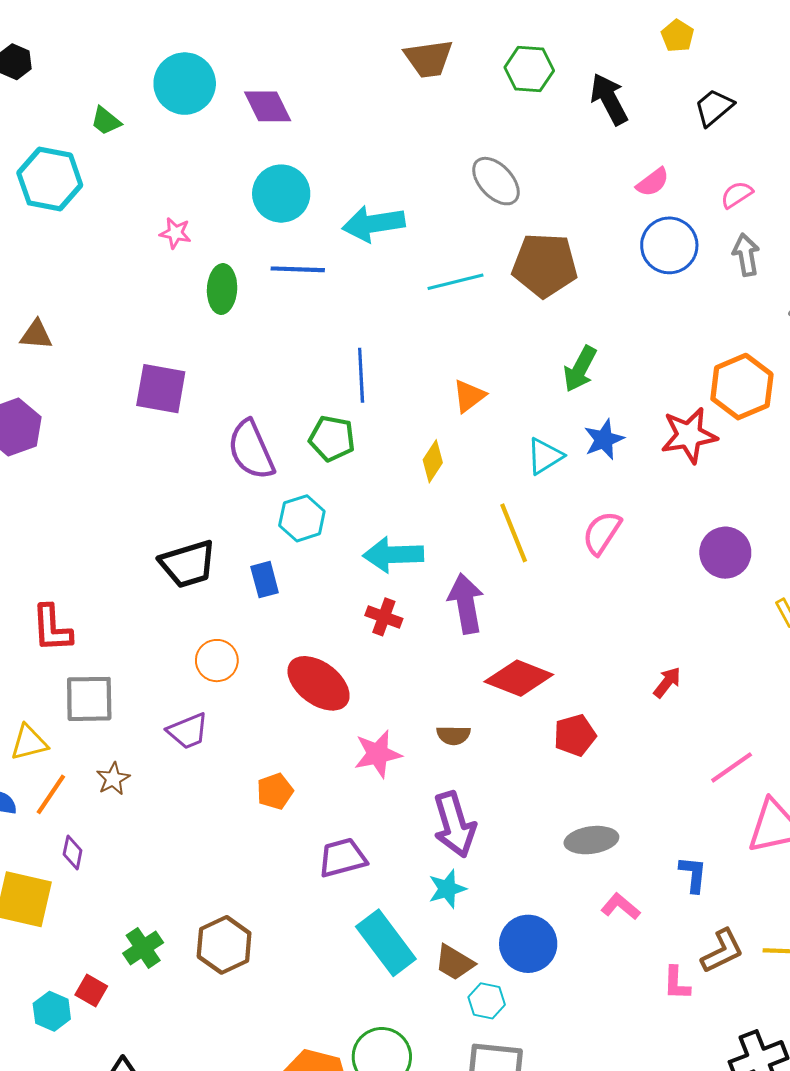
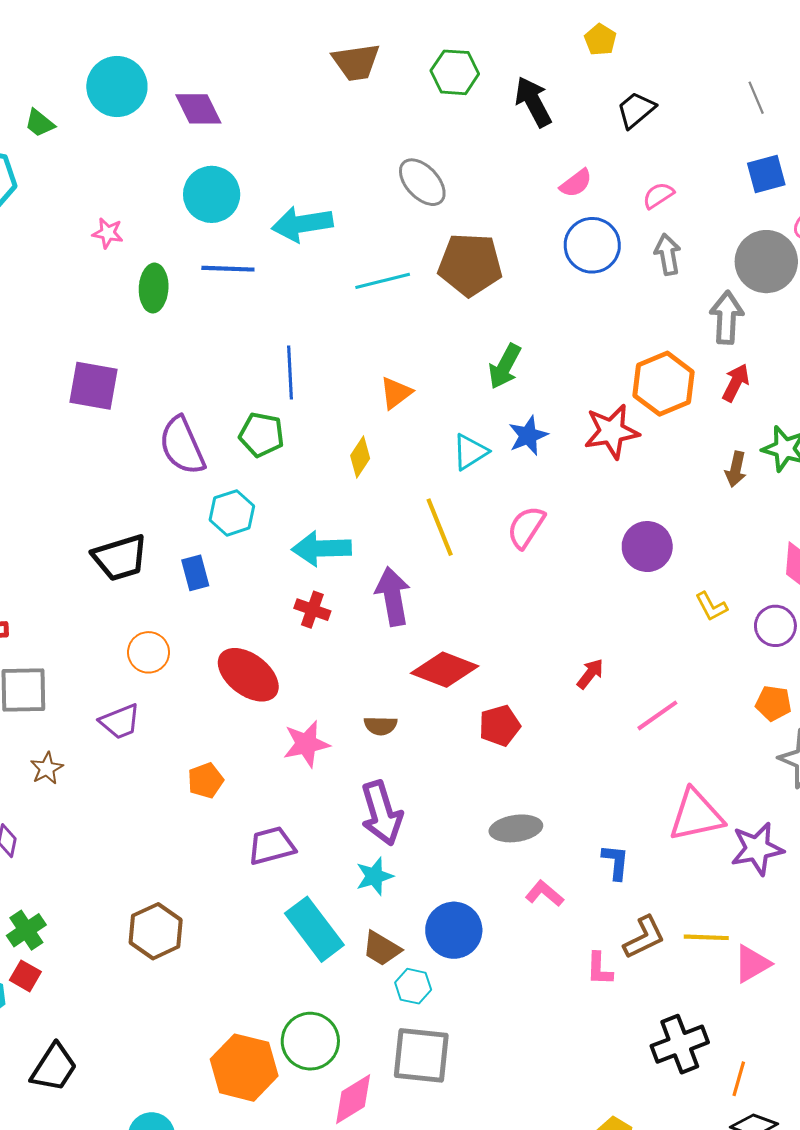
pink line: (732, 767) -> (657, 715), moved
green cross: (143, 948) -> (26, 930), moved

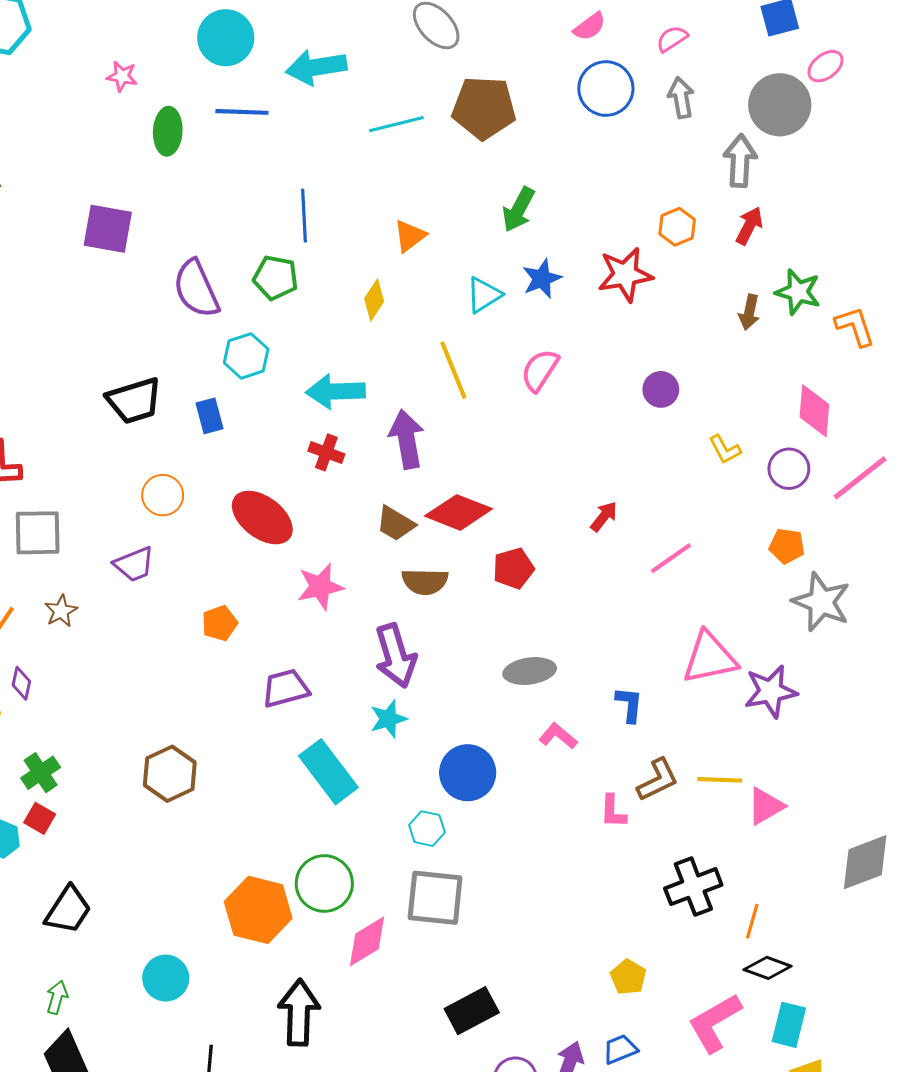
orange hexagon: (663, 384) -> (677, 227), size x0.6
purple circle: (647, 547) -> (661, 389), size x0.7
brown semicircle: (381, 726) -> (425, 582), moved, size x1.4
brown trapezoid: (382, 948) -> (395, 524), moved

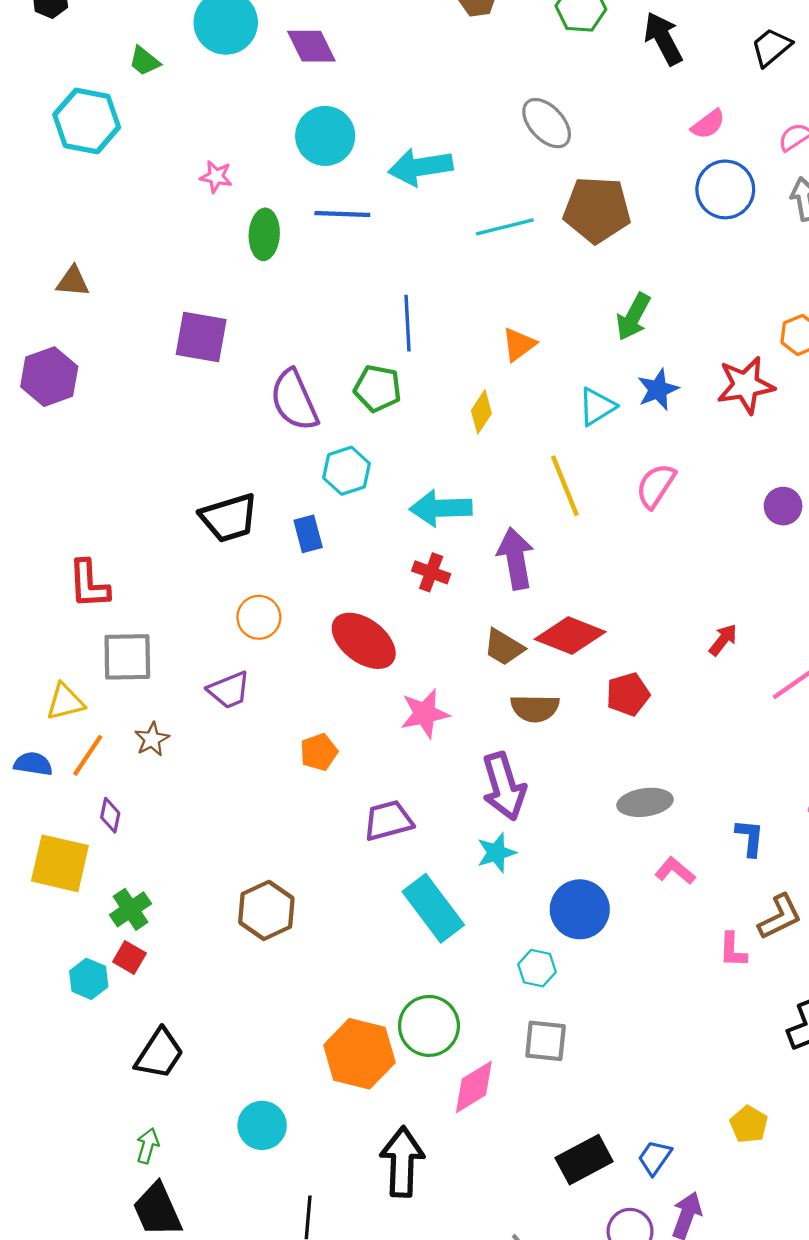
gray square: (435, 898) -> (546, 1041), size x0.7
blue trapezoid: (620, 1049) -> (655, 1158), moved, turned -33

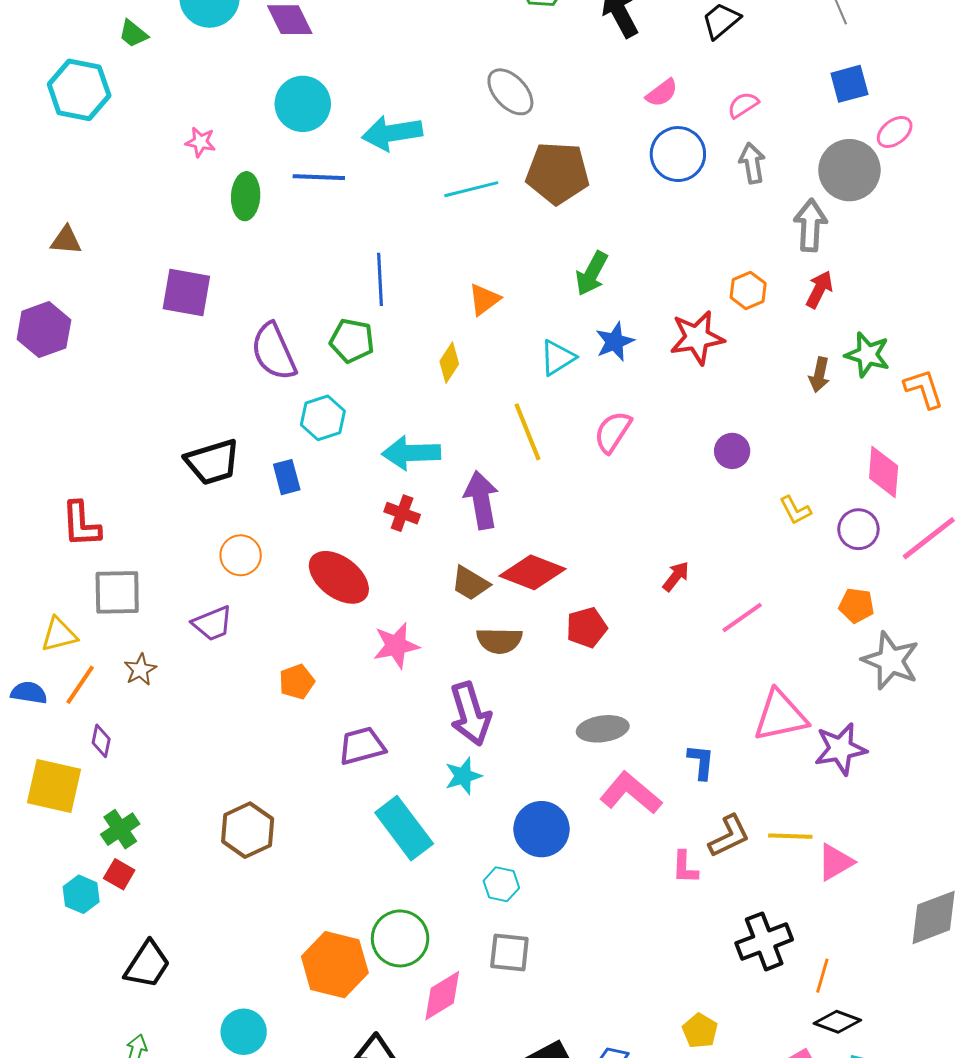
pink L-shape: (675, 871) -> (631, 793), size x1.6

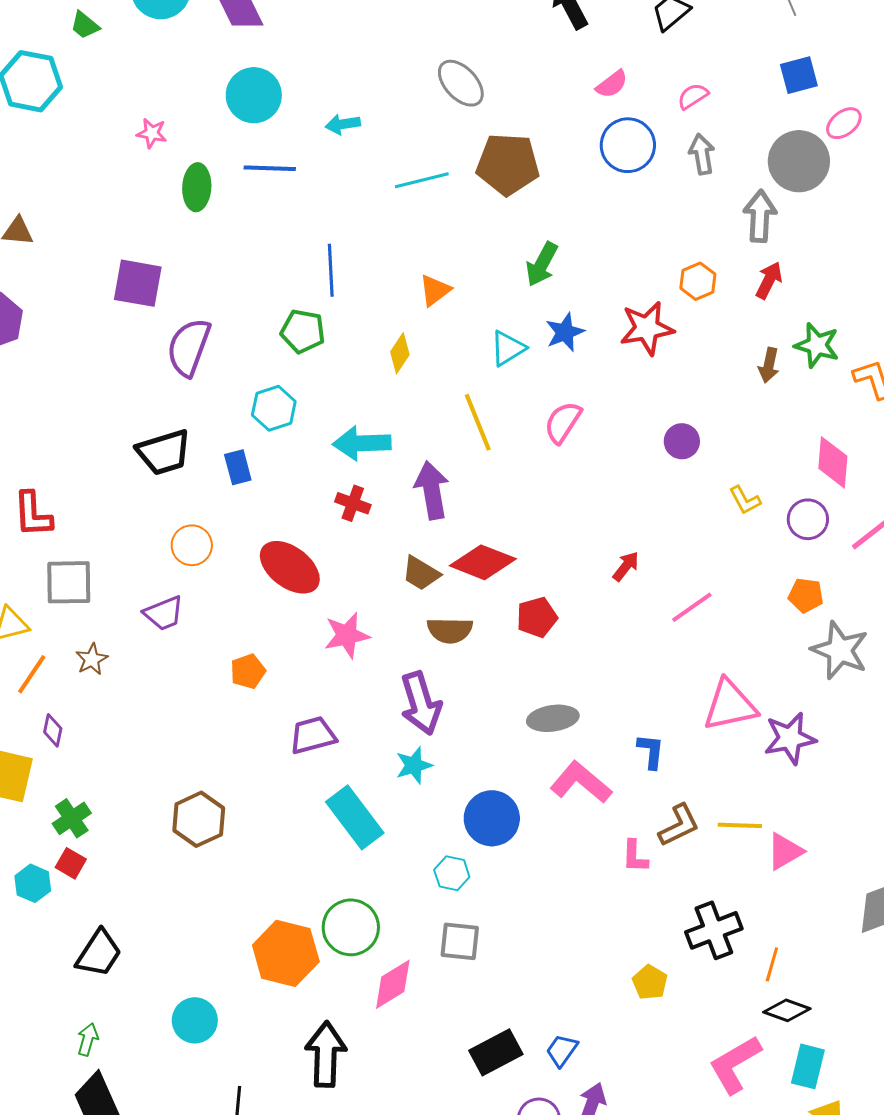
cyan arrow: (392, 133) -> (343, 124), size x0.6
purple semicircle: (274, 352) -> (189, 347), moved, turned 44
yellow pentagon: (700, 1031) -> (650, 982), moved

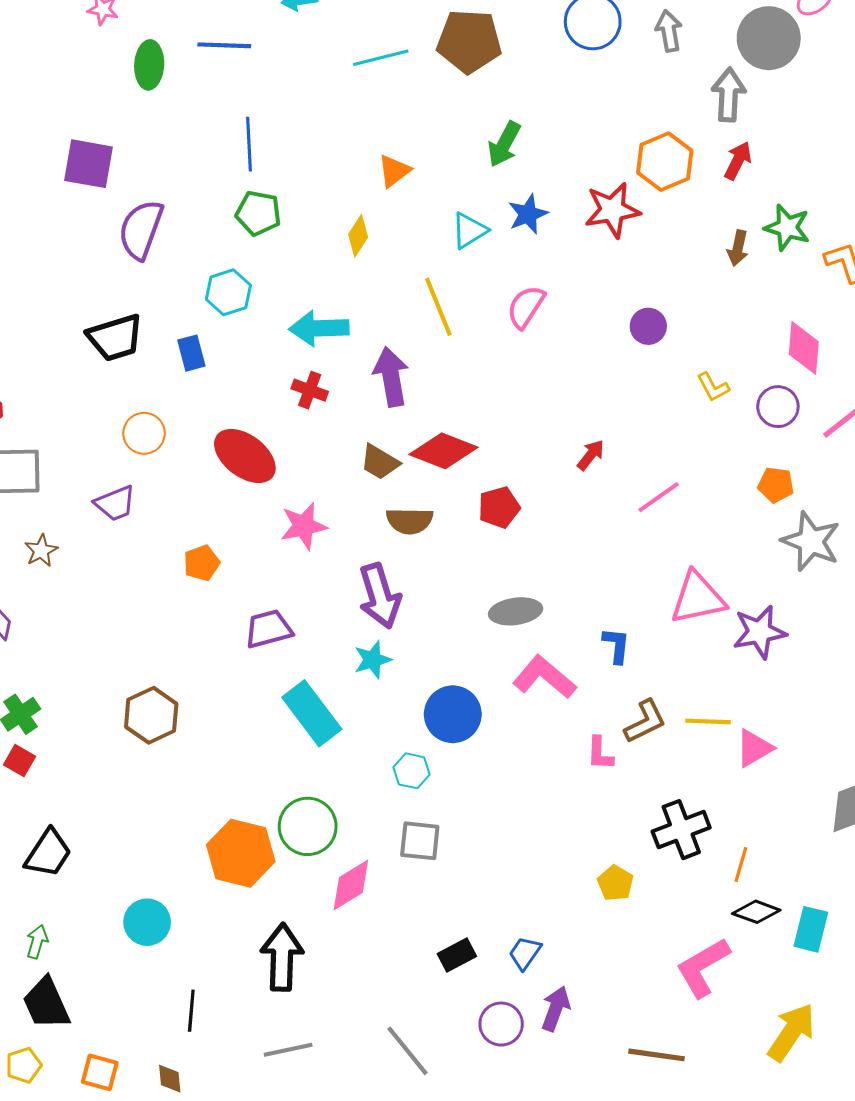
blue line: (331, 270) -> (249, 144), moved
orange hexagon: (698, 281) -> (665, 162), size x1.5
black rectangle: (496, 1052) -> (457, 955), size x0.7
cyan rectangle: (808, 1066) -> (811, 929), moved

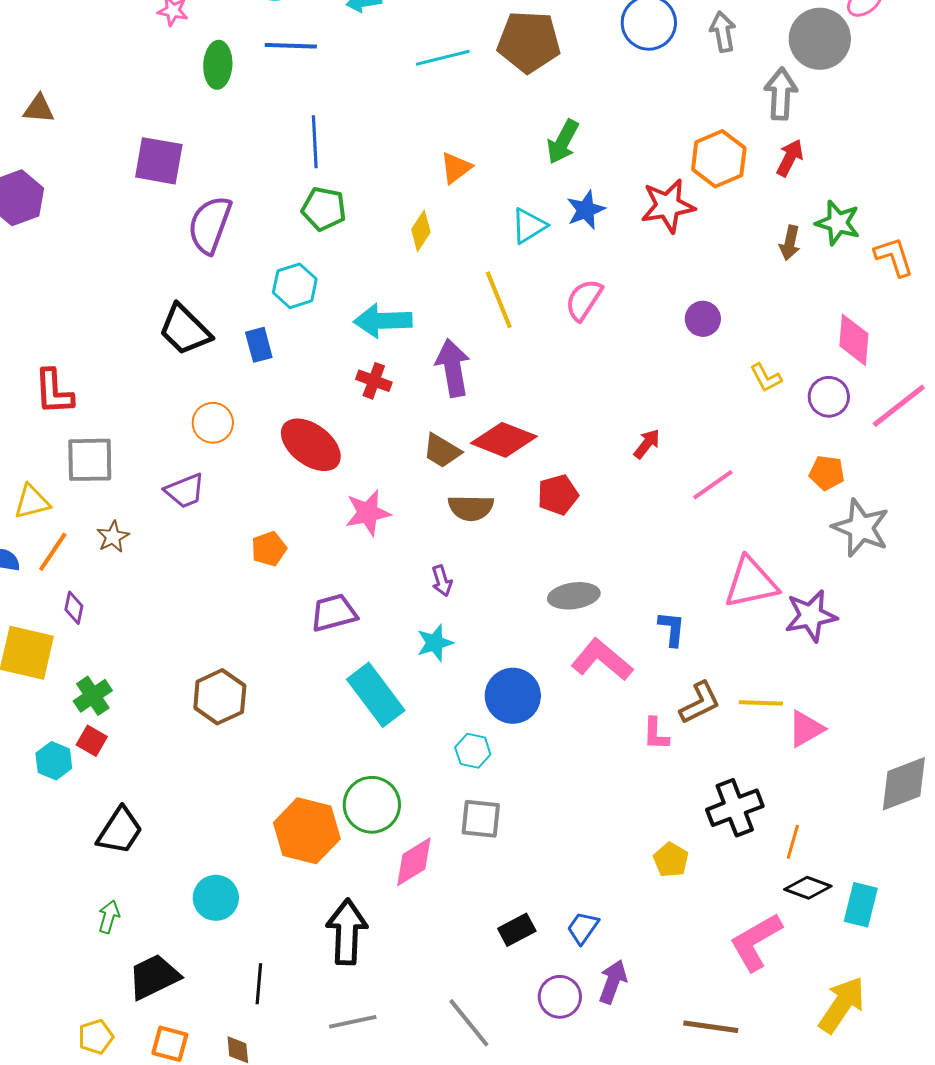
black trapezoid: (115, 338) -> (185, 330), turned 62
purple arrow: (380, 596) -> (442, 581), size x0.5
black trapezoid: (46, 1003) -> (154, 977), moved, turned 88

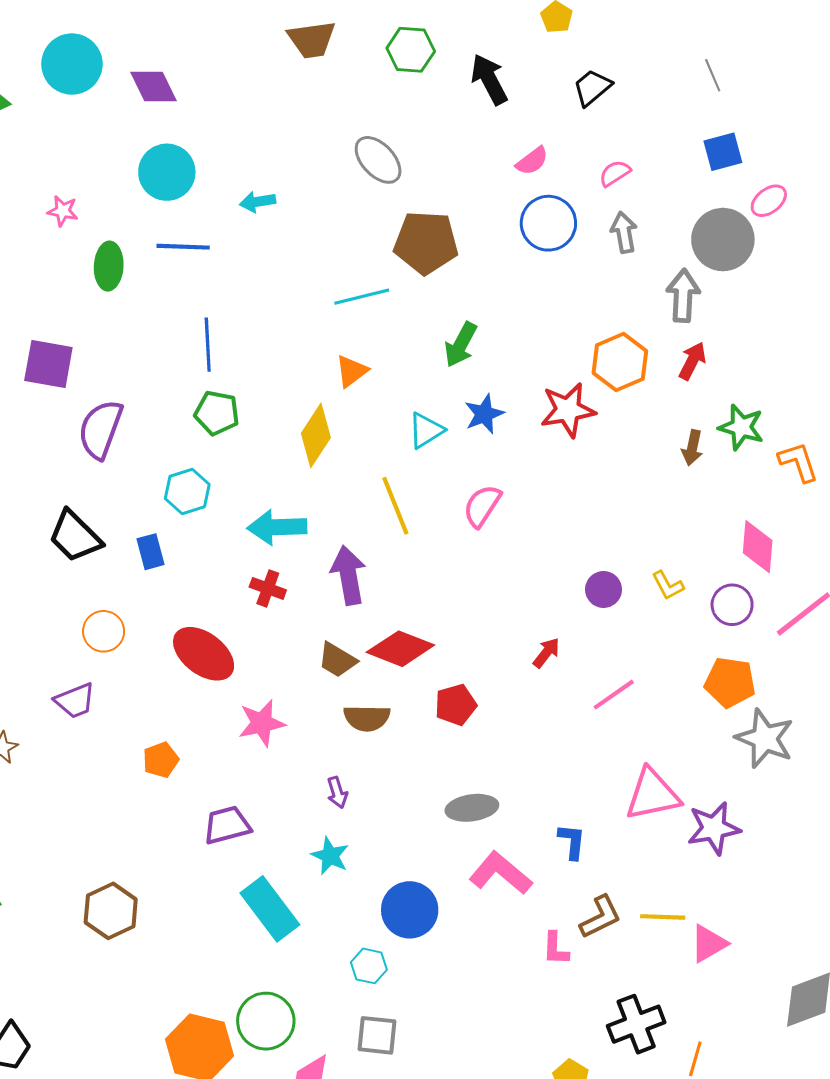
cyan line: (443, 58) -> (362, 297), moved
yellow diamond: (421, 231) -> (316, 435), size x1.5
purple circle: (703, 319) -> (604, 589), moved
orange pentagon: (827, 473) -> (730, 682), size x1.4
cyan star: (435, 643) -> (330, 856), turned -30

